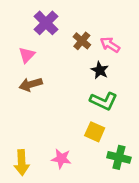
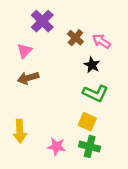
green cross: (119, 157) -> (90, 147), moved
yellow arrow: (22, 163) -> (20, 131), moved

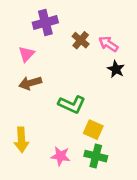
purple cross: (42, 21) -> (45, 23), turned 30
black star: (92, 65) -> (116, 69), moved
green L-shape: (95, 93) -> (72, 104), moved

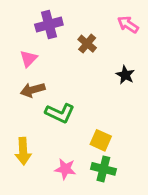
pink arrow: (108, 44) -> (128, 25), moved
green L-shape: (72, 104) -> (60, 113), moved

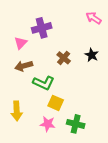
purple cross: (49, 25) -> (42, 28), moved
brown cross: (87, 44) -> (64, 58), moved
yellow square: (101, 140) -> (56, 103), moved

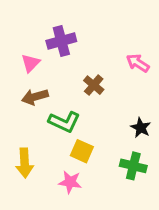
pink arrow: (94, 18) -> (138, 63), moved
black star: (92, 55) -> (141, 128), moved
green cross: (76, 124) -> (133, 166), moved

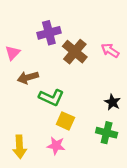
pink triangle: (30, 63) -> (13, 53), moved
brown cross: (94, 85) -> (75, 52), moved, size x1.5
yellow arrow: (25, 163) -> (20, 147), moved

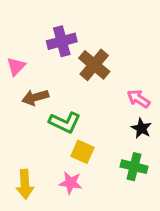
pink arrow: (110, 50) -> (138, 99), moved

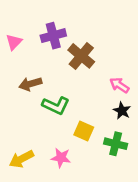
pink triangle: (16, 66) -> (14, 42), moved
yellow square: (82, 152) -> (84, 131), moved
yellow arrow: (25, 184) -> (21, 159), turned 65

